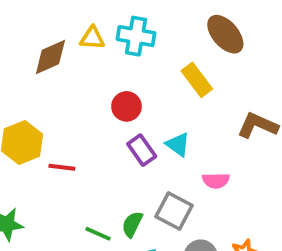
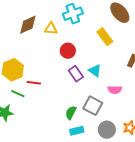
cyan cross: (136, 36) -> (73, 14), turned -30
yellow triangle: (92, 38) -> (51, 29), moved
green line: (98, 234) -> (18, 94), moved

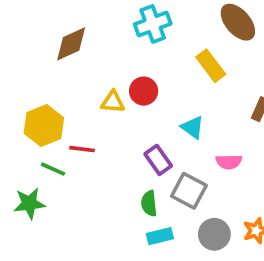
yellow triangle: (51, 29) -> (113, 102), moved
purple rectangle: (76, 74) -> (158, 160), moved
green semicircle: (71, 113) -> (149, 203), turned -32

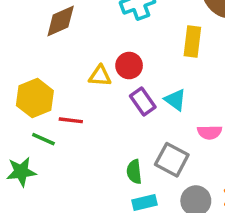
yellow rectangle: (211, 66) -> (192, 42), turned 44
purple rectangle: (158, 160) -> (143, 101), moved

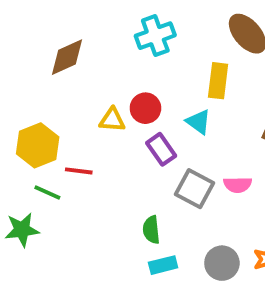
cyan triangle: (175, 100) -> (198, 122), moved
gray square: (172, 160) -> (194, 189), moved

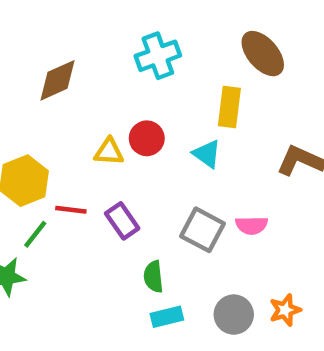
purple rectangle: (161, 149) -> (122, 221), moved
green line: (47, 192) -> (35, 234), turned -76

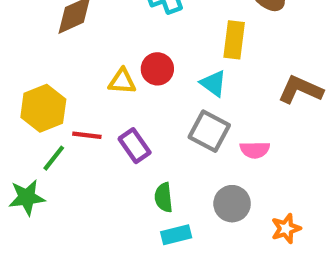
gray square: (203, 230) -> (209, 131), moved
gray circle: (234, 315) -> (232, 204), moved

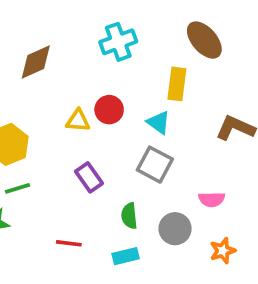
red line: (87, 135) -> (69, 243), moved
pink semicircle: (255, 150) -> (212, 199), moved
green line: (54, 158) -> (18, 188), turned 35
green semicircle: (164, 197) -> (129, 216), moved

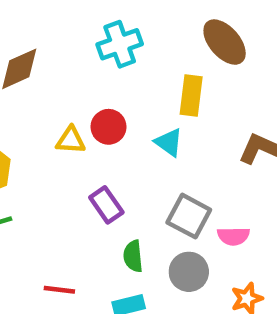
gray square: (155, 165) -> (189, 216), moved
purple rectangle: (89, 177) -> (106, 205), moved

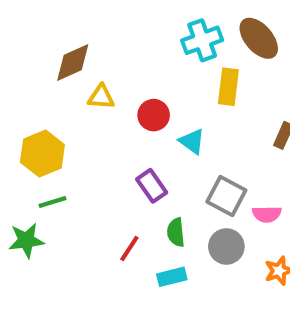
cyan cross: (120, 44) -> (202, 40), moved
yellow triangle: (71, 140) -> (101, 97), moved
cyan triangle: (169, 142) -> (192, 141), moved
red line: (59, 290) -> (129, 249), moved, turned -64

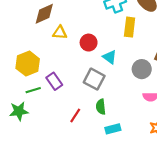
purple rectangle: (152, 186) -> (54, 81), moved
gray square: (226, 196) -> (94, 79), moved
gray circle: (226, 246) -> (142, 69), moved
cyan rectangle: (172, 277) -> (113, 129), moved

